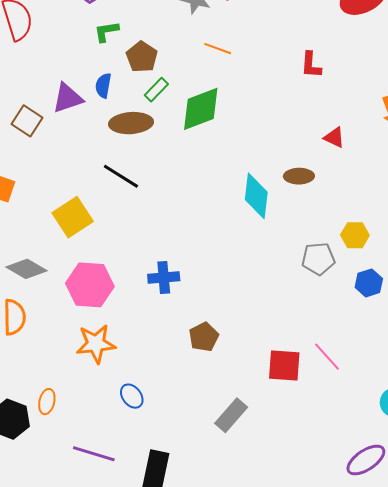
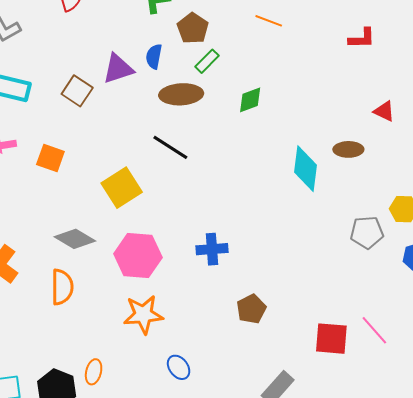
red L-shape: (311, 65) -> (362, 38), turned -96
green diamond: (201, 109) -> (250, 100), moved, size x0.6

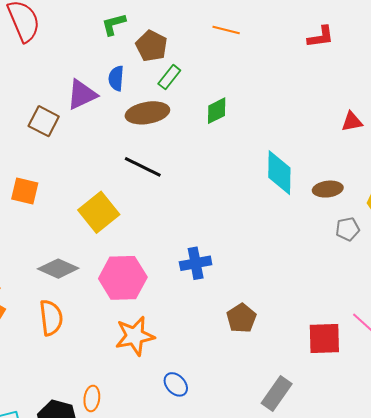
red triangle: (384, 111) -> (352, 122), moved, turned -30
brown ellipse: (348, 149) -> (328, 189), moved
gray pentagon: (367, 232) -> (348, 229), size x0.7

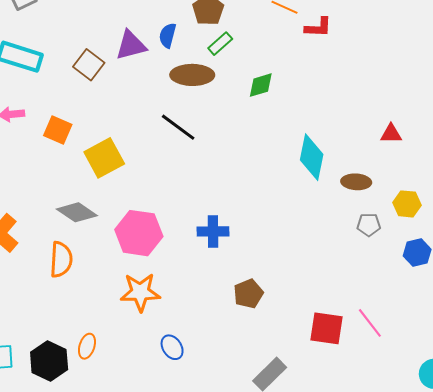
red L-shape: (321, 37) -> (318, 27), moved
red triangle: (352, 122) -> (391, 134), moved
yellow square: (99, 212) -> (104, 158), moved

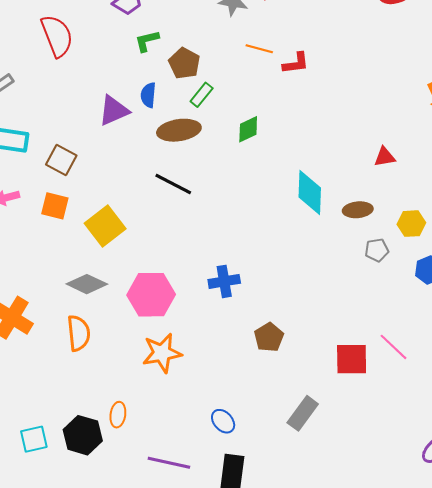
brown square: (89, 65) -> (61, 160), moved
blue ellipse: (172, 347) -> (223, 421), moved

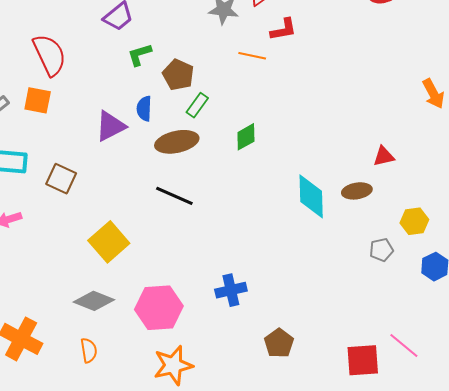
red L-shape: (296, 63) -> (283, 30), moved
orange square: (55, 206) -> (38, 100), moved
brown ellipse: (358, 210) -> (357, 191), moved
orange semicircle: (79, 333) -> (89, 350), size x0.7

